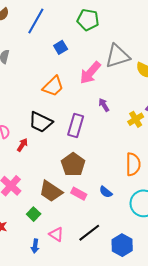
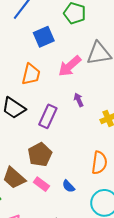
blue square: (61, 47) -> (44, 37), size x1.5
orange trapezoid: (53, 86) -> (31, 74), turned -40

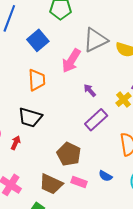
purple rectangle: (48, 116) -> (96, 120), moved, turned 40

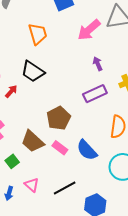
orange trapezoid: (37, 80) -> (38, 34), moved, turned -30
blue semicircle: (105, 176) -> (87, 150), size x1.6

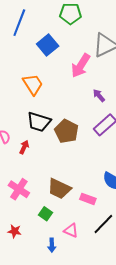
brown pentagon: (59, 118) -> (66, 131), moved
pink rectangle: (60, 148) -> (88, 199), moved

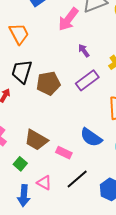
black trapezoid: (39, 122) -> (22, 72), turned 85
brown pentagon: (66, 131) -> (48, 83), turned 30
blue arrow: (52, 245) -> (24, 196), size x1.5

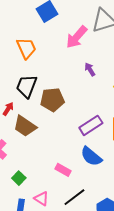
purple rectangle: (87, 80) -> (91, 125), moved
brown trapezoid: (36, 140) -> (25, 126), moved

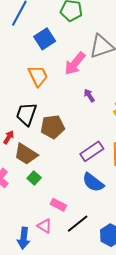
orange trapezoid: (26, 48) -> (38, 76), moved
pink rectangle: (63, 170) -> (58, 205), moved
green square: (19, 178) -> (34, 178), moved

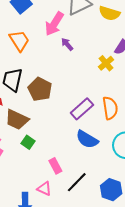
purple arrow: (89, 95) -> (67, 44), moved
brown pentagon: (53, 127) -> (40, 89), turned -30
pink rectangle: (58, 205) -> (55, 166), turned 42

